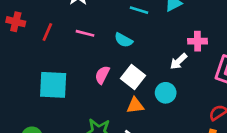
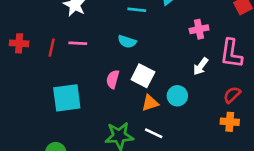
pink line: (85, 33) -> (78, 43), moved
white arrow: (179, 61) -> (201, 66), moved
cyan circle: (166, 93) -> (177, 96), moved

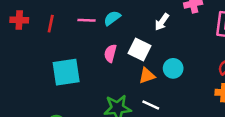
cyan semicircle: (127, 42) -> (112, 18), moved, turned 126
pink line: (78, 43) -> (87, 20), moved
white arrow: (201, 66) -> (162, 22), moved

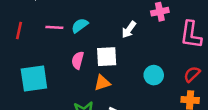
white square: (140, 49) -> (107, 57), turned -30
cyan circle: (173, 68) -> (154, 75), moved
orange triangle: (147, 76) -> (102, 83), moved

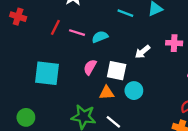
red line: (19, 30) -> (55, 27), moved
cyan circle: (154, 75) -> (134, 91), moved

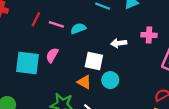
white arrow: (143, 52) -> (119, 43), turned 32
pink semicircle: (90, 67) -> (52, 55), moved
orange triangle: (107, 93) -> (84, 82), turned 32

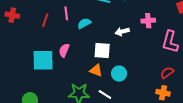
pink line: (56, 24) -> (66, 13), moved, turned 72
cyan circle: (110, 80) -> (119, 74), moved

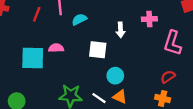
white arrow: (122, 32) -> (120, 30), turned -80
pink semicircle: (64, 50) -> (56, 48), turned 64
orange triangle: (96, 70) -> (120, 97), moved

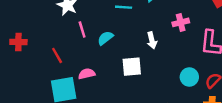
red line: (37, 14) -> (57, 55), moved, turned -40
cyan circle: (115, 76) -> (189, 77), moved

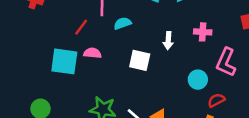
red line: (57, 55) -> (81, 27), moved, turned 49
cyan circle: (189, 77) -> (198, 80), moved

